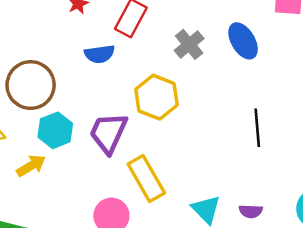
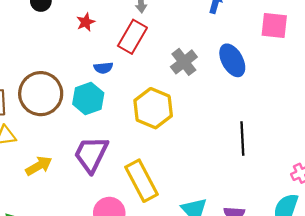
blue semicircle: (100, 54) -> (103, 68), size x0.7
cyan hexagon: (55, 130) -> (88, 98), moved
purple trapezoid: (108, 133) -> (91, 154), moved

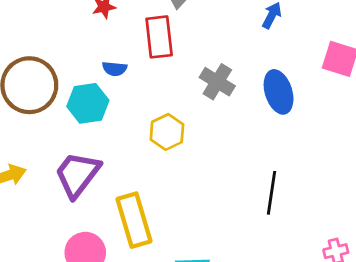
red rectangle: (132, 37) -> (159, 37), turned -48
gray cross: (184, 62) -> (217, 82), turned -32
yellow hexagon: (153, 108) -> (167, 132), size x0.7

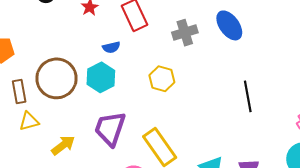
gray cross: (217, 82) -> (185, 33), turned -30

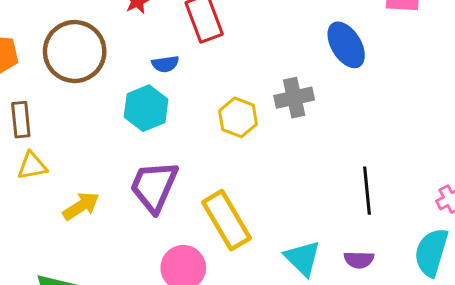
gray cross: (185, 33) -> (294, 98), moved
brown circle: (57, 78) -> (75, 52), moved
black line: (248, 96) -> (367, 191), moved

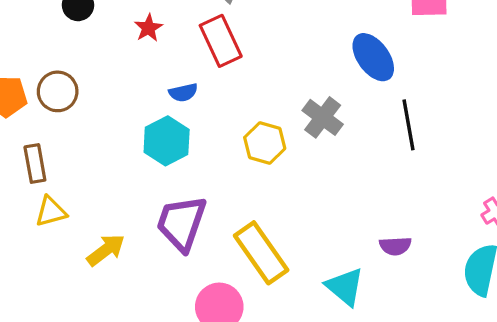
brown circle: (75, 52) -> (58, 91), moved, size x0.6
gray cross: (294, 98) -> (323, 117), turned -36
black line: (367, 191) -> (409, 125), moved
purple semicircle: (359, 260) -> (395, 246), moved

